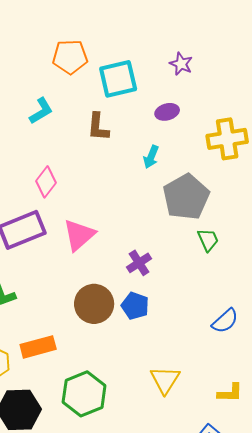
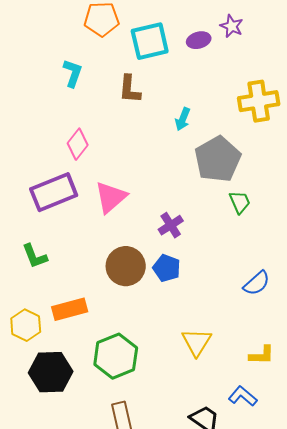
purple star: (181, 64) -> (232, 26), moved
cyan L-shape: (41, 111) -> (73, 73), turned -40
purple ellipse: (167, 112) -> (199, 40), moved

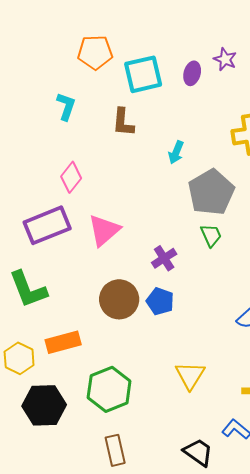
purple ellipse: (199, 40) -> (192, 73), turned -60
green trapezoid: (240, 202) -> (211, 235), moved
green L-shape: (35, 256) -> (28, 289), size x1.5

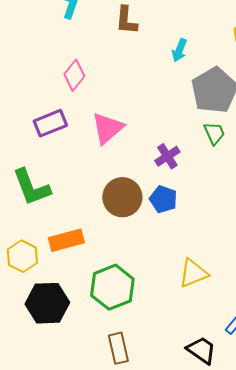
purple rectangle: (47, 225) -> (50, 123), size x0.7
yellow triangle: (190, 375) -> (193, 273), turned 36

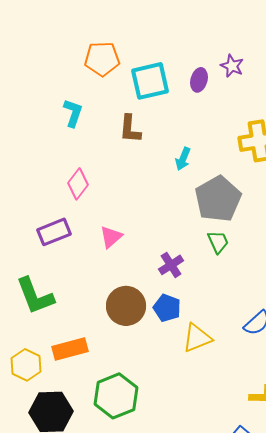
pink triangle: (107, 128) -> (111, 237), size x0.7
yellow triangle: (193, 273) -> (197, 338), moved

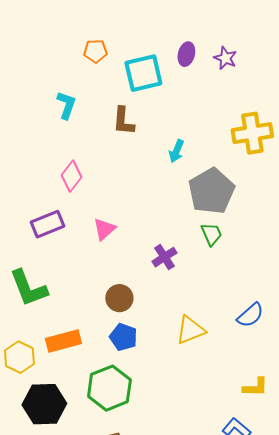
orange pentagon: (102, 59) -> (95, 51), size x0.7
purple ellipse: (199, 80) -> (186, 54), moved
brown circle: (126, 306) -> (119, 298), size x0.7
blue pentagon: (167, 308) -> (123, 337), moved

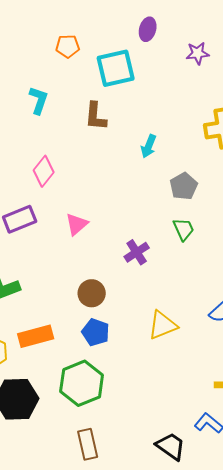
purple ellipse: (186, 54) -> (148, 29), moved
purple star: (225, 58) -> (198, 53), turned -30
gray pentagon: (211, 191) -> (184, 186), size x0.6

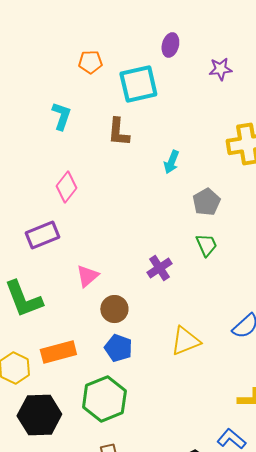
pink triangle: (77, 224) -> (87, 276), moved

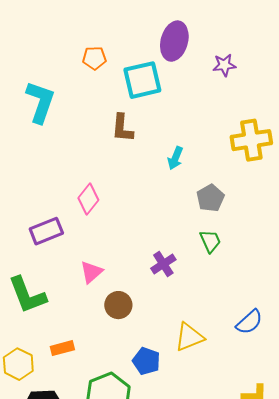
purple ellipse: (170, 45) -> (174, 41), size x1.6
cyan L-shape: (61, 116) -> (40, 102), moved, size x1.5
pink diamond: (66, 187) -> (88, 199), moved
blue pentagon: (118, 348) -> (146, 361), moved
orange rectangle: (58, 352) -> (62, 348), size x0.7

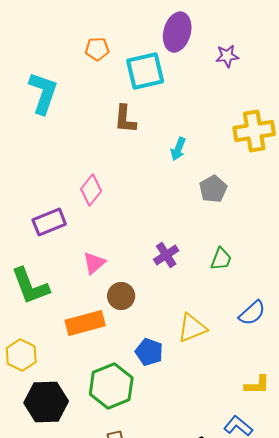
green trapezoid: (210, 241) -> (221, 259), moved, turned 45
orange rectangle: (62, 348) -> (85, 323), moved, size x1.6

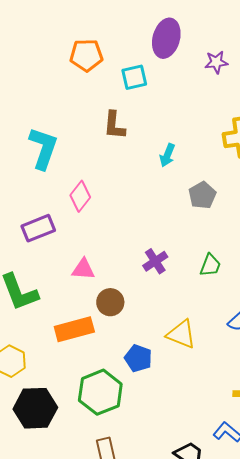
orange pentagon: (97, 49) -> (86, 55), size x1.4
cyan square: (145, 71) -> (134, 77), size x0.7
cyan L-shape: (43, 93) -> (43, 148), moved
pink triangle: (94, 263) -> (83, 269), turned 45
yellow triangle: (192, 328) -> (181, 334), turned 44

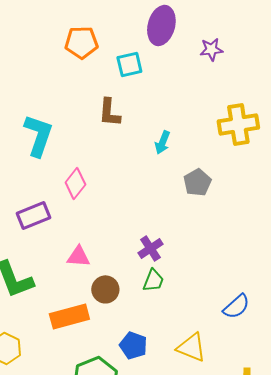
green trapezoid: (210, 265) -> (153, 280), moved
yellow triangle: (181, 334) -> (191, 347), moved

